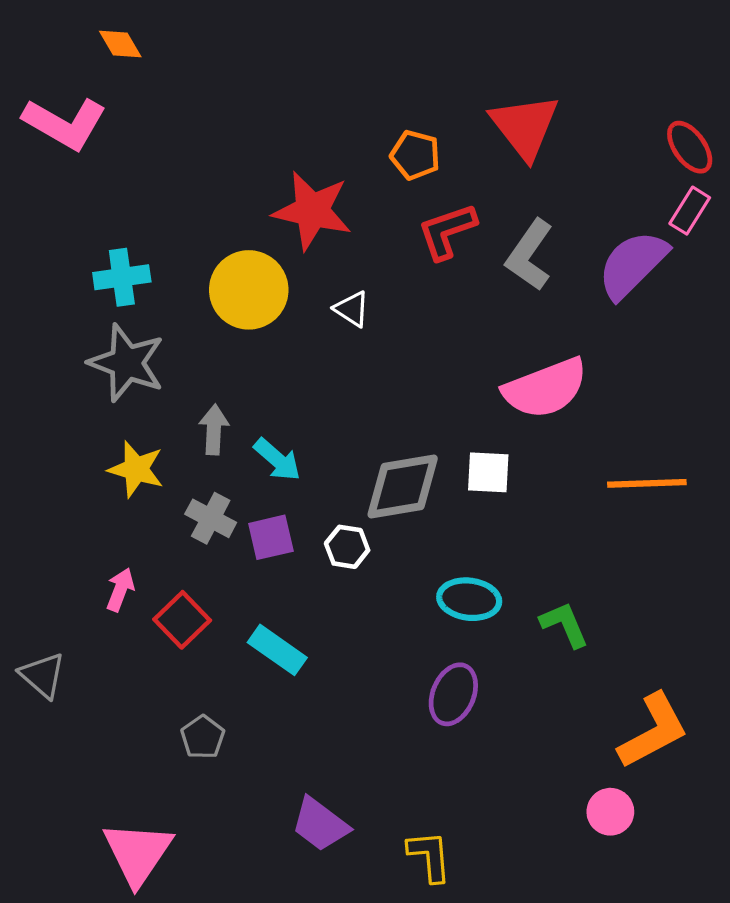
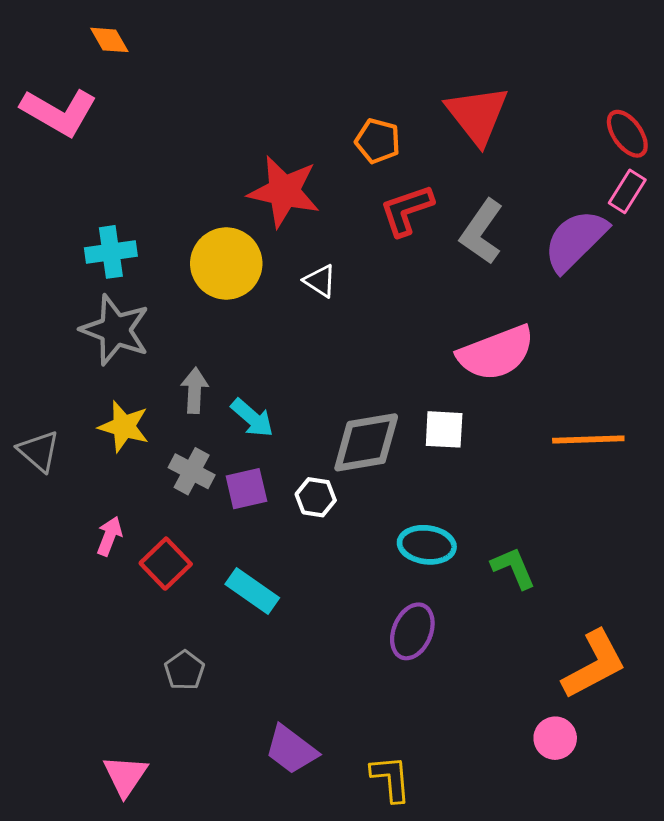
gray triangle: (43, 675) -> (39, 451), moved
pink triangle: (138, 853) -> (125, 776), size x0.7

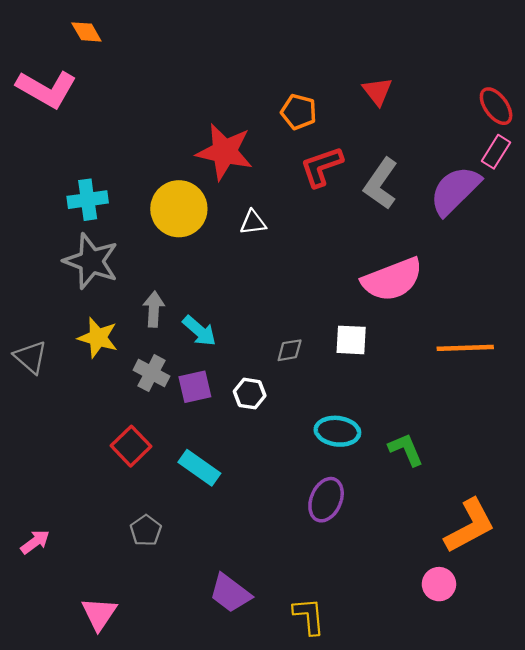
red triangle: (477, 115) -> (377, 91), size x0.6
white triangle: (320, 281) -> (253, 222), turned -40
gray diamond: (366, 442) -> (290, 350), size x0.5
pink arrow: (109, 536) -> (35, 542), moved, turned 32

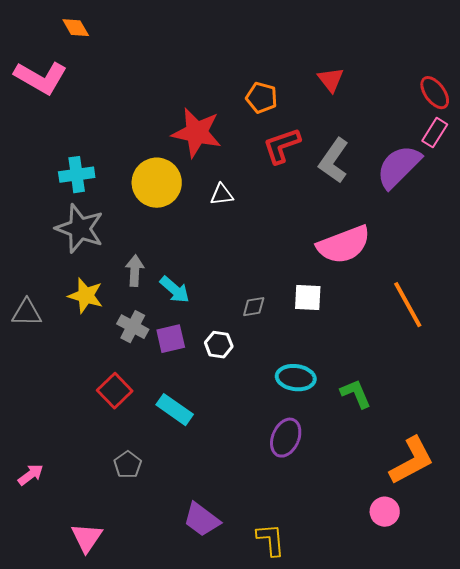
orange line: (465, 348) -> (408, 305), turned 63
gray triangle: (31, 357) -> (27, 313), turned -40

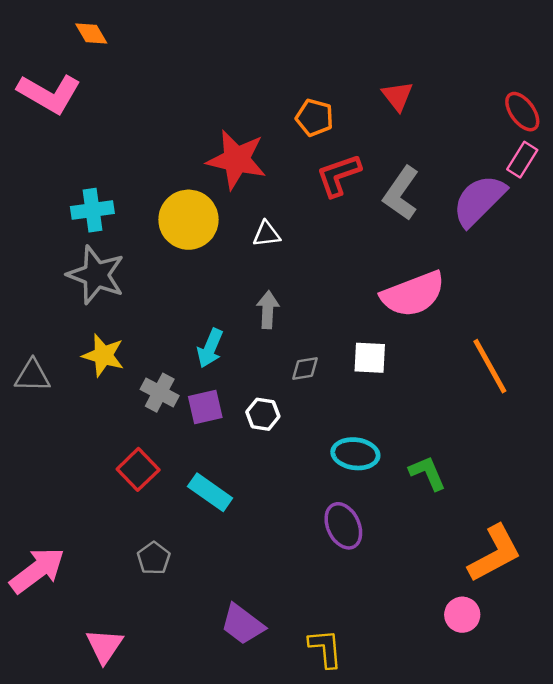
gray arrow: (135, 271) -> (268, 310), moved
cyan arrow: (175, 290) -> (210, 348), turned 72
purple ellipse: (286, 438) -> (343, 526), turned -48
pink arrow: (31, 475) -> (37, 570), size x1.8

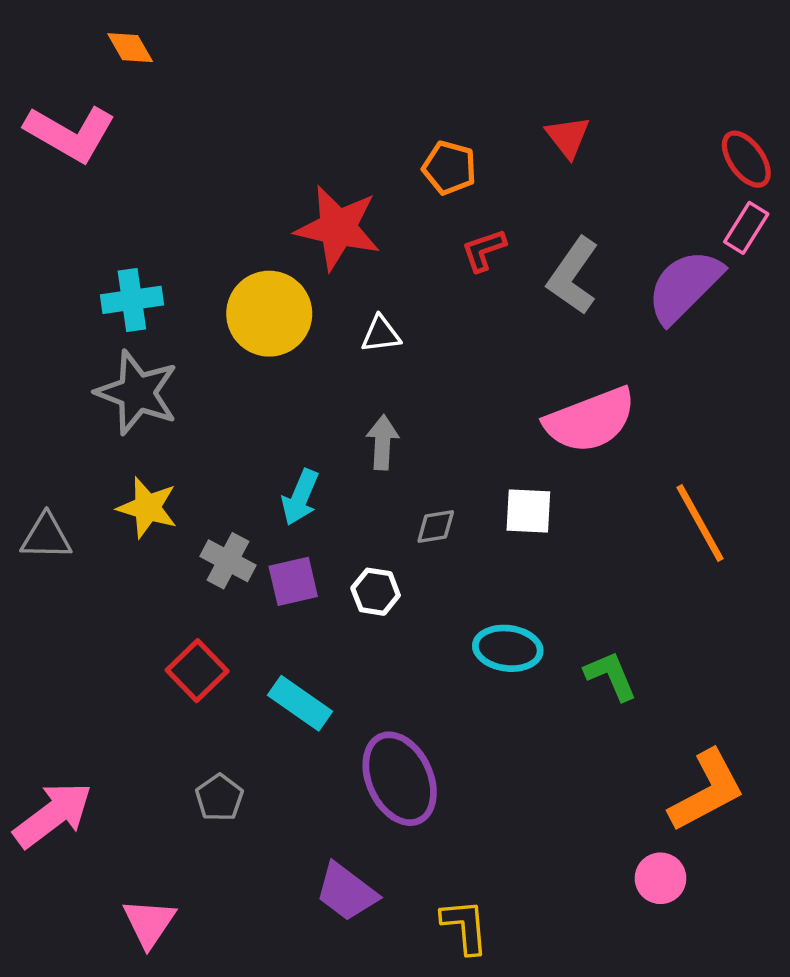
red L-shape: (339, 175) -> (484, 250), size x0.7
purple ellipse: (343, 526) -> (400, 779), moved, size x1.4

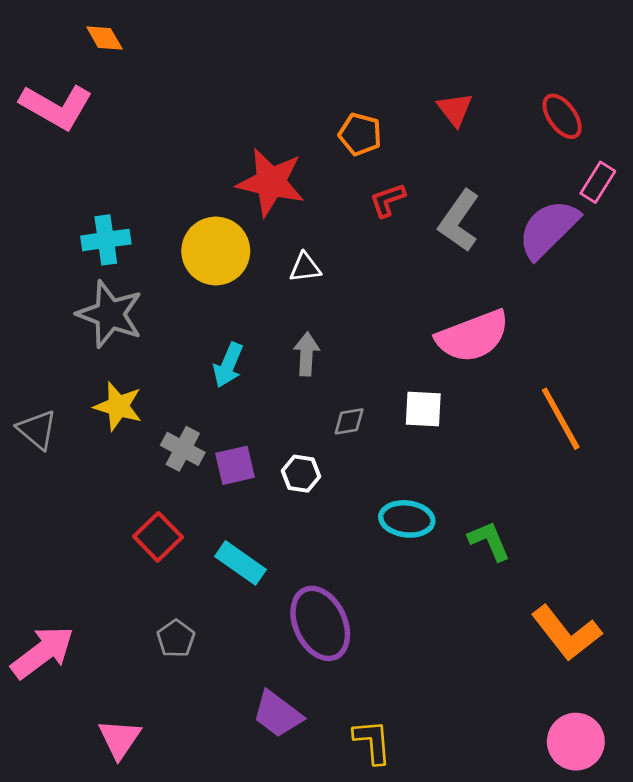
red ellipse: (746, 159) -> (562, 116), moved
cyan arrow: (300, 497) -> (228, 365), moved
gray triangle: (46, 537) -> (37, 430), turned 39
orange L-shape: (707, 791) -> (566, 633), turned 80
pink circle: (660, 878) -> (576, 742), moved, size x1.4

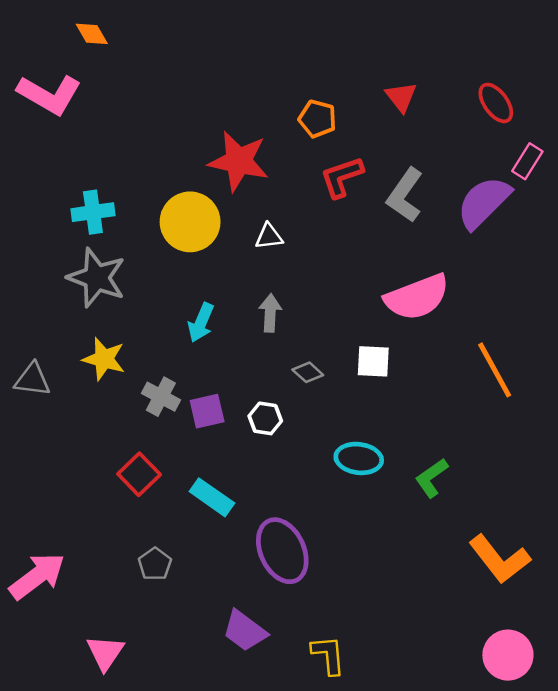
red L-shape: (388, 200) -> (342, 177), size x1.4
gray diamond: (349, 421) -> (308, 372), turned 52
gray triangle: (37, 430) -> (32, 380), turned -33
green L-shape: (489, 541) -> (432, 478), turned -102

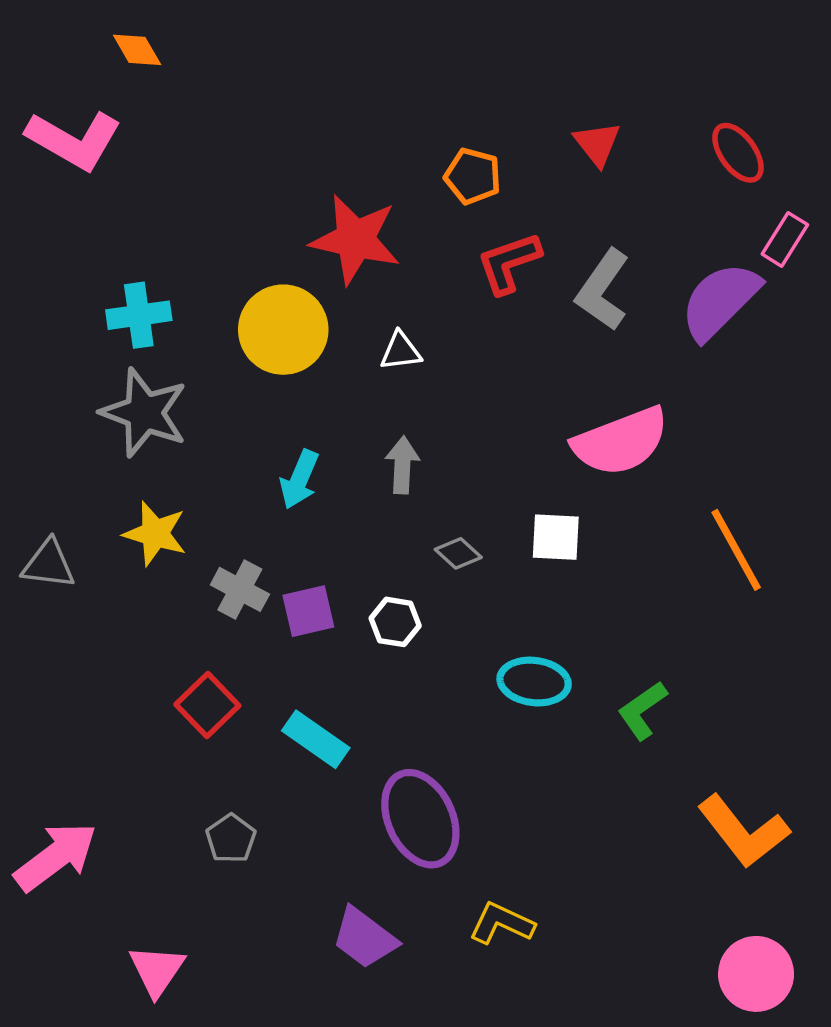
yellow L-shape: (328, 655) -> (502, 923), moved, turned -60

